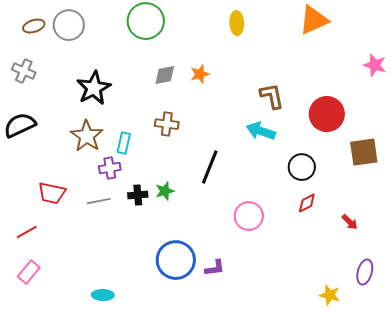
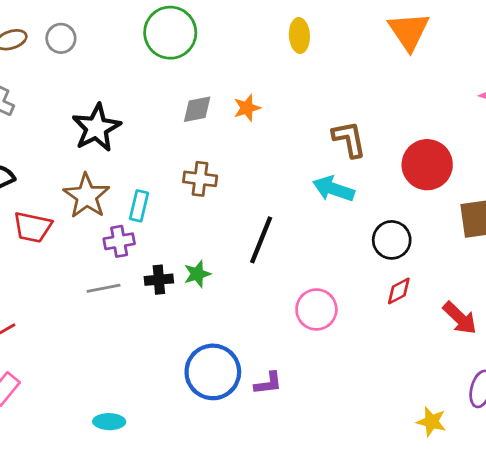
orange triangle: (314, 20) -> (409, 31), turned -40
gray circle: (69, 25) -> (61, 38), size x0.7
red trapezoid: (52, 193) -> (33, 227), moved
red arrow: (350, 222) -> (460, 318), size x1.5

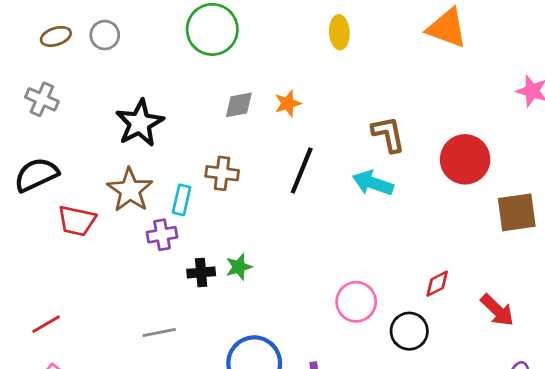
orange triangle: (409, 31) -> (447, 28), turned -36
brown cross: (200, 179) -> (222, 173), moved
black line: (261, 240) -> (302, 171), moved
black circle: (392, 240) -> (409, 331), moved
gray line: (104, 288) -> (159, 333), moved

